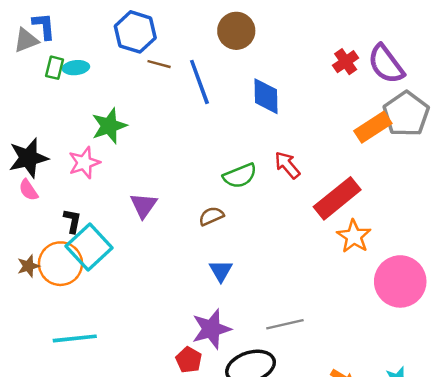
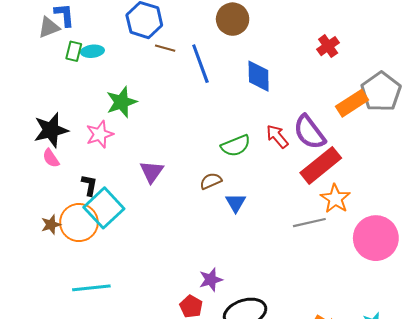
purple semicircle: (386, 64) -> (309, 132), moved
blue triangle: (221, 271) -> (236, 203), moved
gray line: (285, 324) -> (309, 223), moved
purple star: (211, 329) -> (211, 280), size x0.7

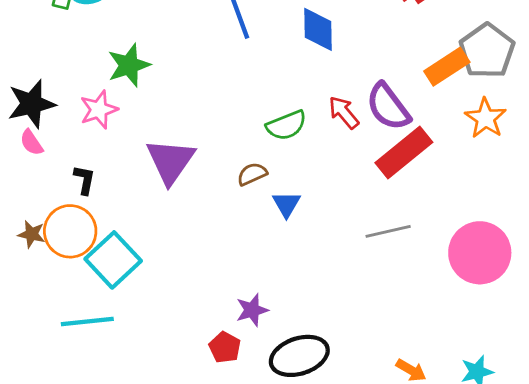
purple triangle: (152, 172) -> (170, 161), size x1.5
orange star: (335, 199) -> (486, 118), moved
cyan square: (104, 208) -> (113, 260), moved
brown star: (51, 225) -> (31, 234), turned 30

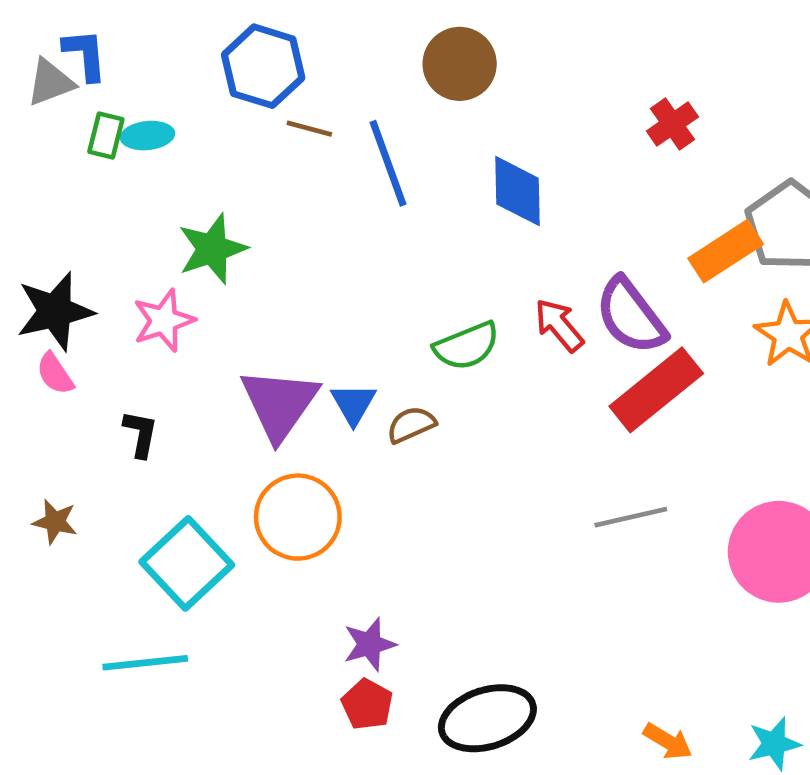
blue triangle: (286, 204) -> (353, 404), moved
orange circle: (70, 231) -> (298, 517), moved
purple star: (252, 310) -> (369, 644), moved

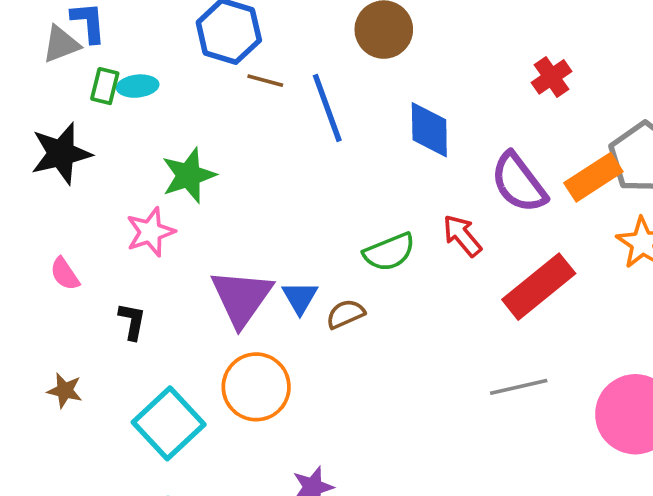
black star: (55, 311) -> (61, 154), moved
purple semicircle: (631, 316) -> (519, 183), moved

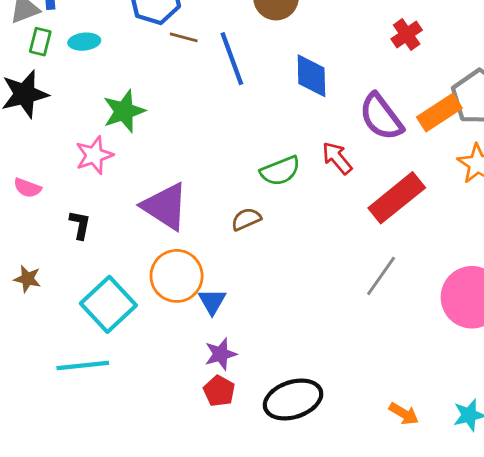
green rectangle: (105, 86) -> (40, 42), moved
pink semicircle: (65, 274) -> (27, 188), turned -36
purple triangle: (242, 298) -> (165, 206), turned -32
blue triangle: (300, 298) -> (212, 301), moved
gray line: (519, 387) -> (381, 276), turned -42

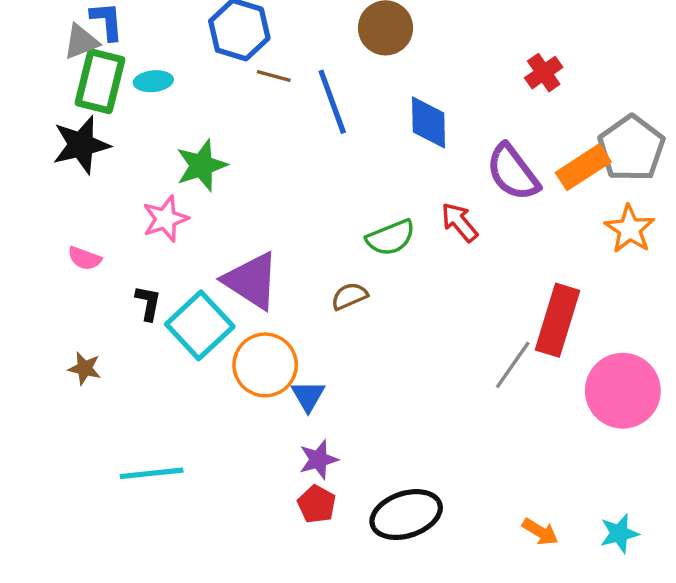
green rectangle: (40, 42) -> (100, 81), size x1.8
red rectangle: (397, 198) -> (557, 320), moved, turned -34
cyan square: (108, 304) -> (200, 325), moved

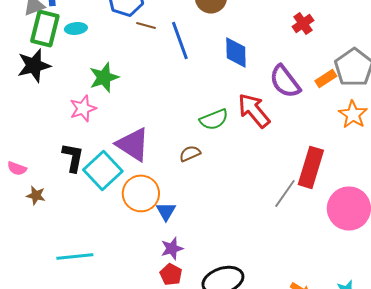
orange rectangle: (583, 167) -> (326, 78), size x0.7
red arrow: (459, 222) -> (254, 110), size x1.5
pink semicircle: (85, 258) -> (17, 168), moved
black L-shape: (148, 303) -> (73, 157), size x1.4

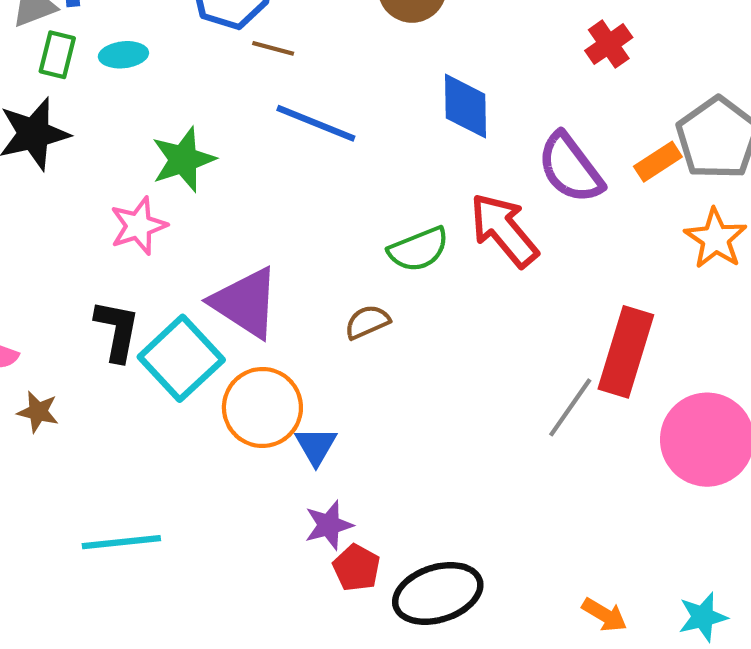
green rectangle: (45, 28) -> (57, 55), size x0.6
blue line: (180, 40) -> (316, 123), moved, turned -48
red pentagon: (171, 274) -> (356, 568), moved

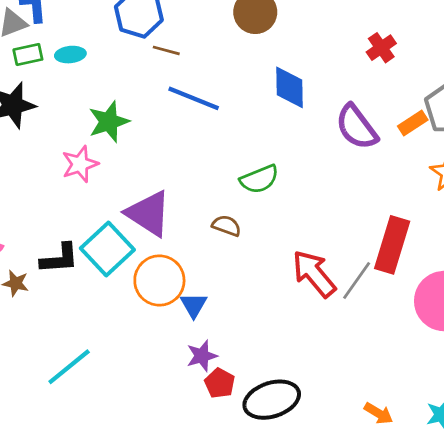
green rectangle: (57, 55) -> (28, 55), turned 64
red arrow: (504, 230) -> (314, 274), moved
brown semicircle: (367, 322) -> (227, 226), turned 44
black L-shape: (117, 331) -> (59, 259), moved, turned 75
cyan line: (121, 542) -> (69, 367), turned -33

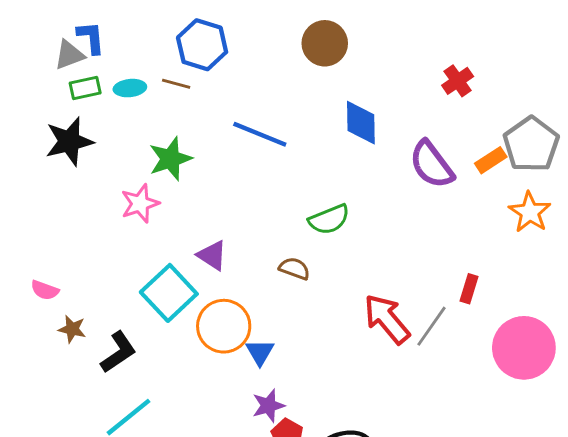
brown line: (166, 50) -> (176, 84), moved
purple triangle: (148, 213) -> (212, 255), size x0.6
red rectangle: (392, 245) -> (469, 289), size x0.5
black L-shape: (59, 259) -> (118, 352), moved, turned -30

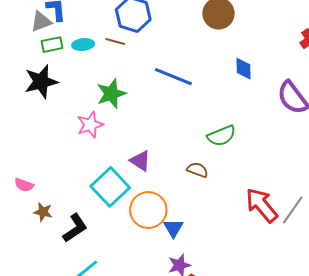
blue diamond: (361, 123) -> (244, 69), size x0.7

